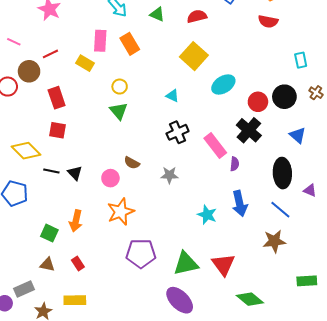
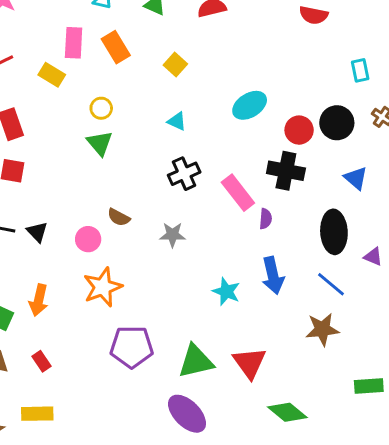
yellow square: (194, 56) -> (175, 65), moved, size x0.6
black cross: (249, 130) -> (286, 171), turned -30

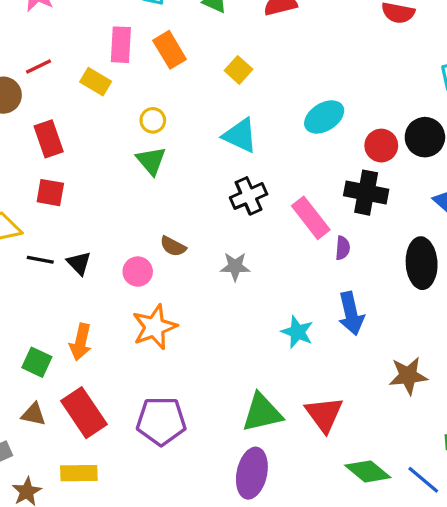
cyan triangle: (177, 121) -> (240, 135), size x1.6
blue line: (331, 284) -> (423, 480), moved
purple pentagon: (132, 347) -> (161, 421), moved
red rectangle: (42, 361) -> (84, 413), size x2.0
purple ellipse: (187, 414) -> (252, 473), turned 57

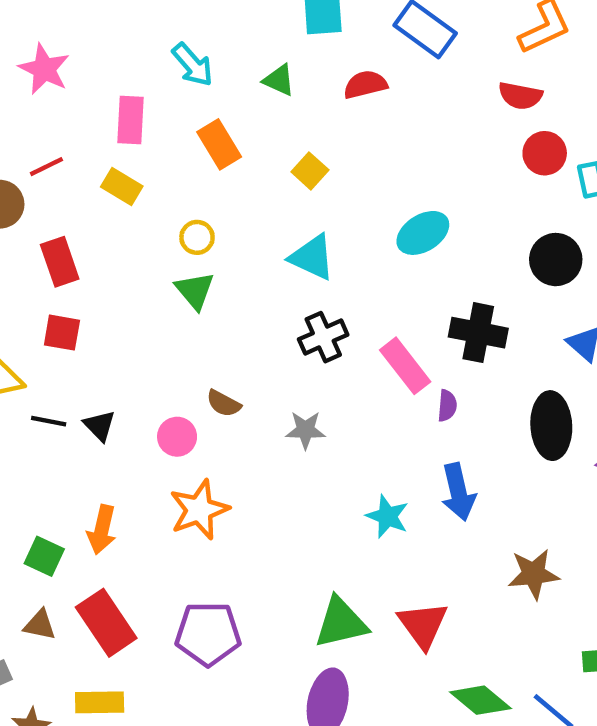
pink rectangle: (121, 45) -> (131, 120), moved
red circle: (381, 146) -> (545, 153), moved

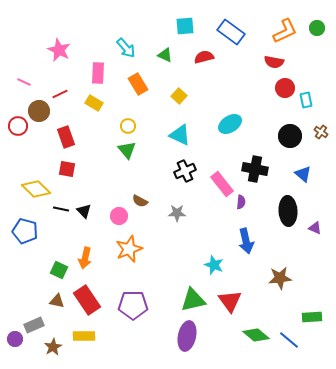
cyan star: (387, 516) -> (214, 265), moved

